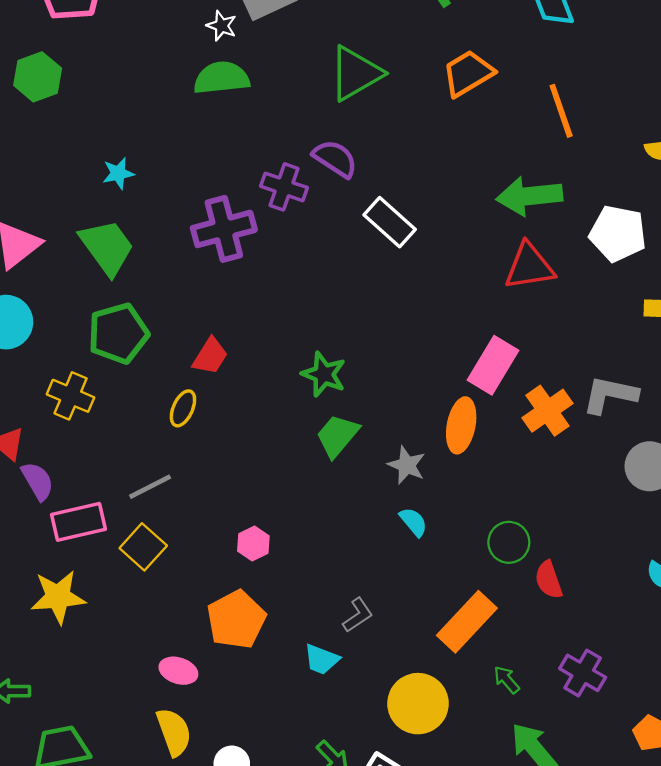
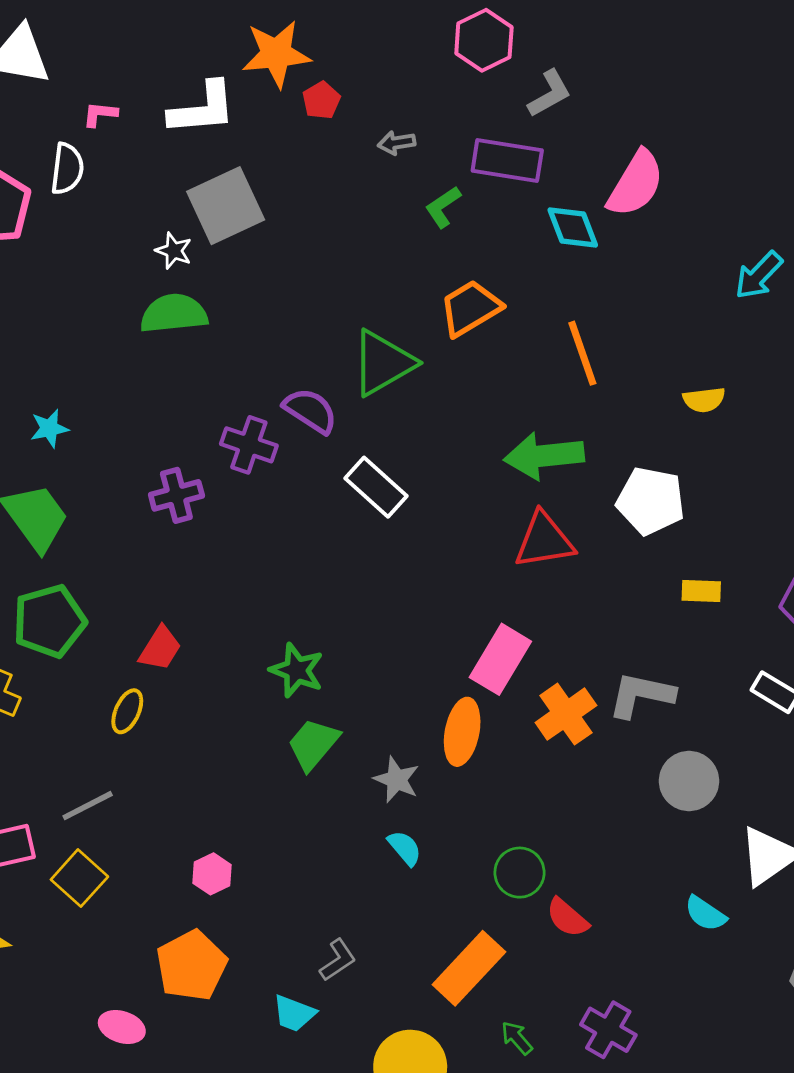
green triangle: (356, 73) -> (383, 363), moved
purple cross: (224, 229) -> (176, 495), size x0.7
red semicircle: (549, 580) -> (567, 918), turned -30

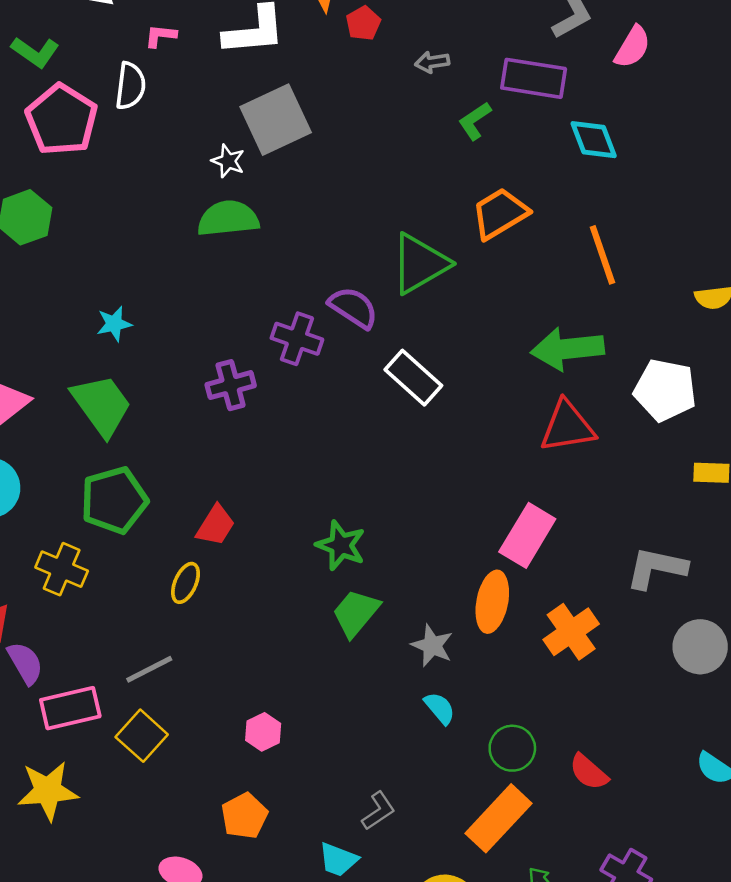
pink semicircle: (636, 184) -> (633, 47), moved, size x0.7
orange cross: (566, 714) -> (571, 632), moved
green circle: (520, 873) -> (512, 748), moved
orange pentagon: (192, 965) -> (244, 816), size x0.7

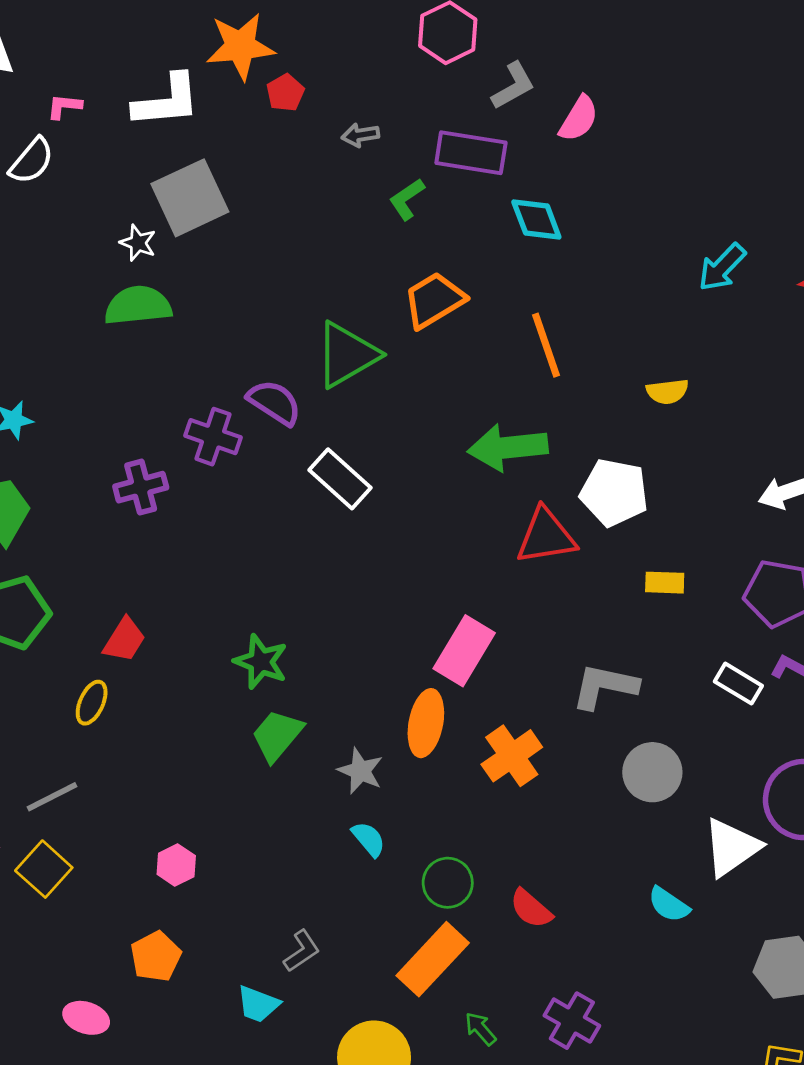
white semicircle: (130, 86) -> (32, 161), turned 33
red triangle: (567, 426) -> (546, 536), moved

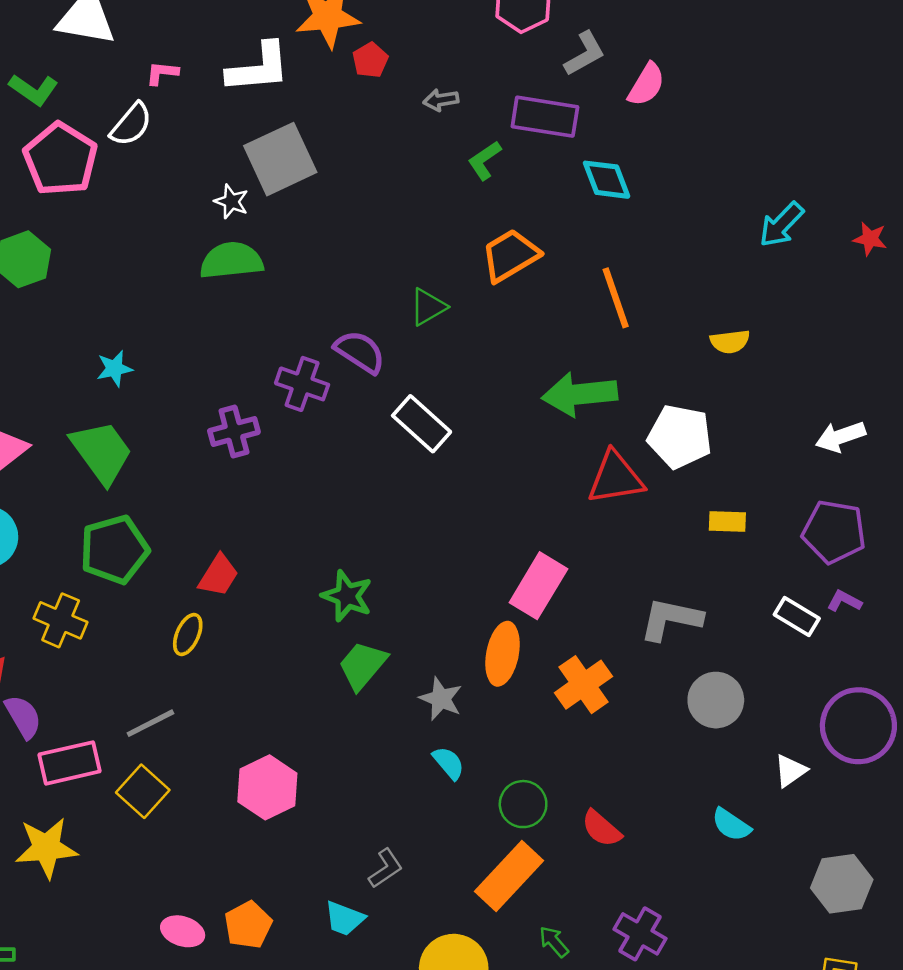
green triangle: (347, 355) -> (428, 307), size x0.6
white triangle: (732, 847) -> (790, 771), size x0.6
pink hexagon: (176, 865) -> (267, 787), size x1.6
orange pentagon: (156, 956) -> (248, 925), moved

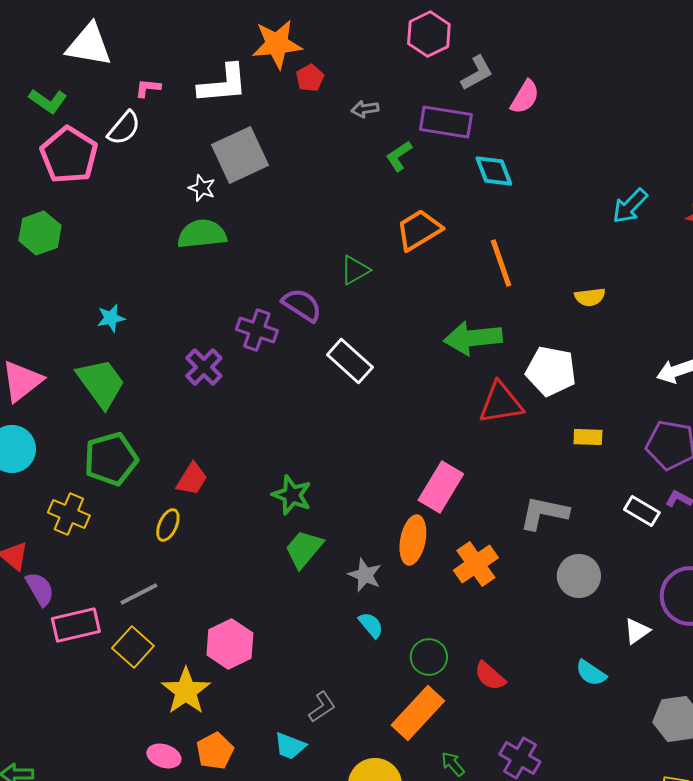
purple cross: (234, 431) -> (204, 367), turned -30
yellow star: (46, 848) -> (186, 691), moved, turned -30

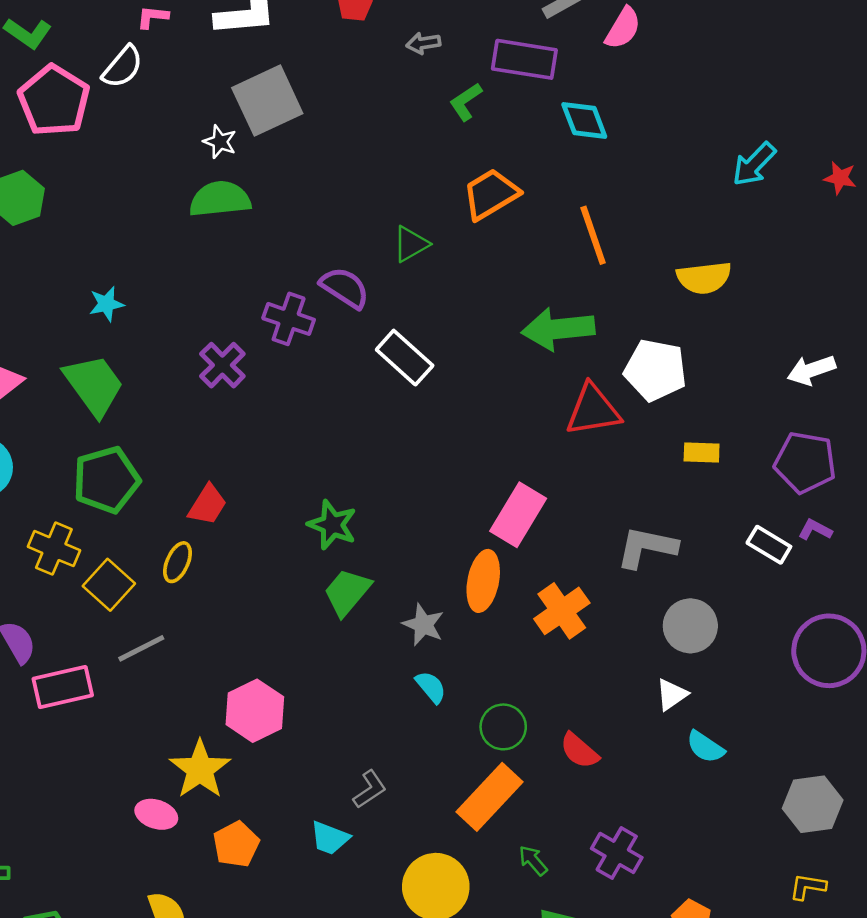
yellow semicircle: (590, 297) -> (704, 278), size x1.4
white triangle: (637, 631) -> (672, 694), moved
yellow square: (133, 647) -> (109, 585), moved
pink ellipse: (164, 756) -> (156, 814), moved

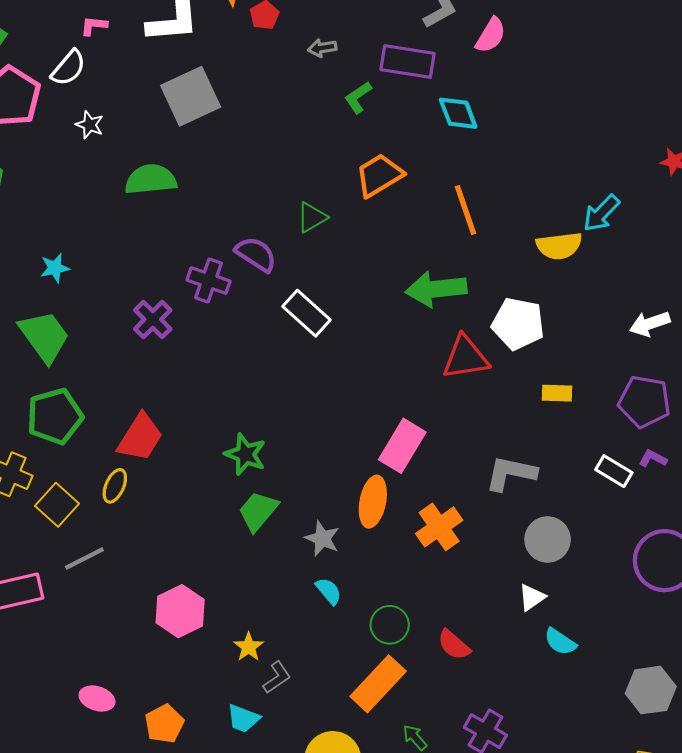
white star: (220, 142) -> (90, 125), moved
cyan arrow: (754, 164) -> (601, 213), moved
red trapezoid: (207, 505) -> (140, 437), size x1.4
yellow star: (200, 769) -> (249, 647), moved, size x0.6

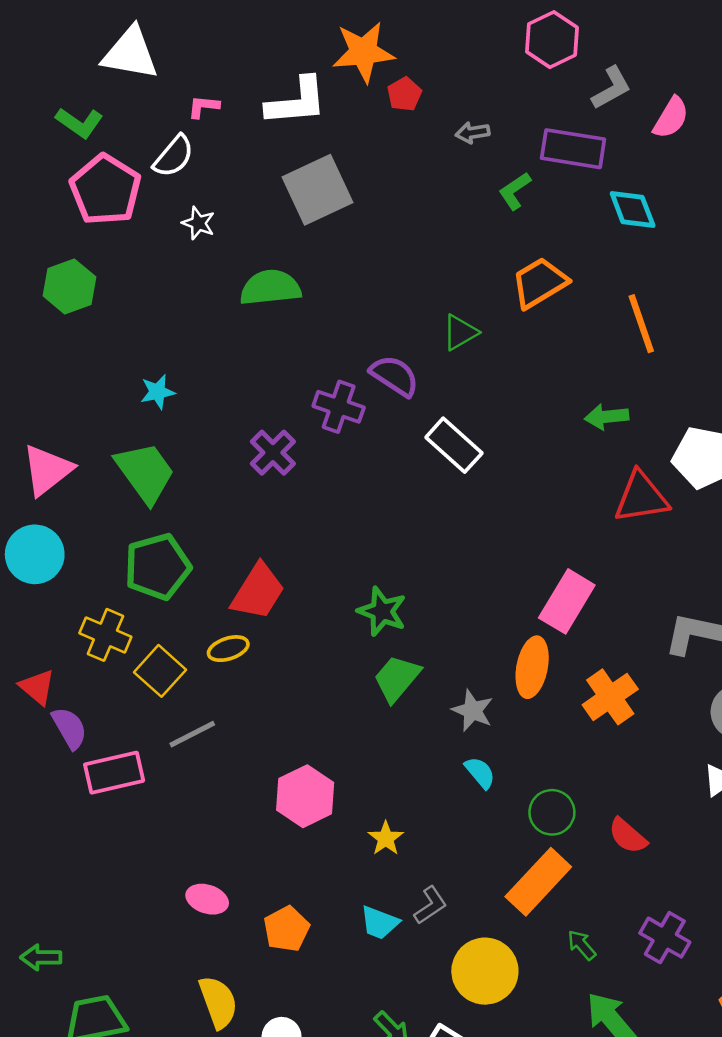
green arrow: (436, 289) -> (607, 417), size x0.6
yellow ellipse: (115, 486) -> (228, 649), turned 48
gray L-shape: (277, 677) -> (430, 905), moved

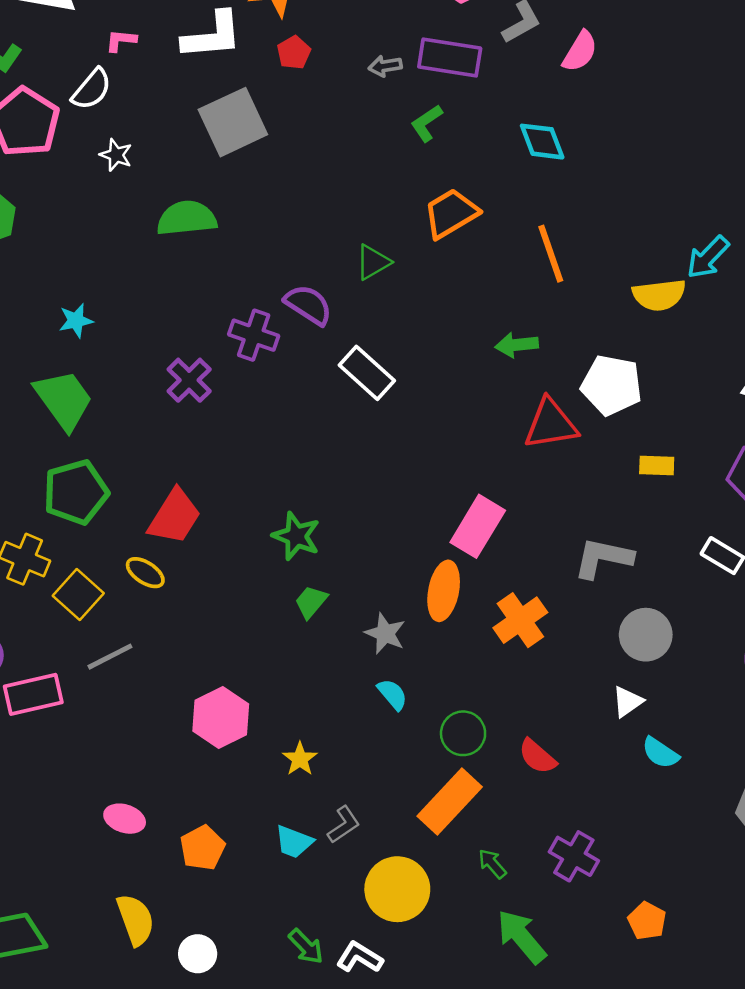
red pentagon: (404, 94) -> (294, 53), moved
purple rectangle: (573, 149) -> (450, 58), moved
yellow ellipse: (228, 649) -> (145, 573), turned 51
green trapezoid: (397, 678) -> (311, 602), size x0.7

